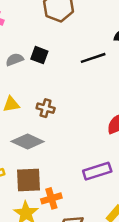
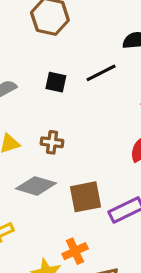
black square: (39, 55) -> (56, 82), moved
brown square: (28, 180) -> (86, 197), moved

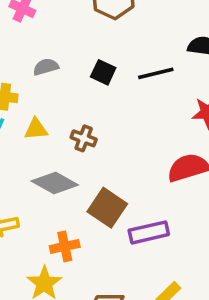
brown square: (86, 197) -> (107, 208), turned 32
orange cross: (75, 251) -> (65, 246), moved

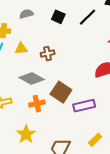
black line: (156, 73) -> (88, 17), turned -30
brown cross: (84, 138) -> (48, 54), turned -32
orange cross: (65, 246) -> (37, 104), moved

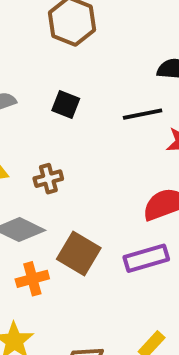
black line: (88, 17) -> (143, 114), moved, turned 36
purple rectangle: (84, 106) -> (146, 258), moved

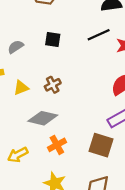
brown square: (79, 254) -> (101, 145), moved

